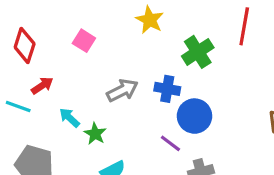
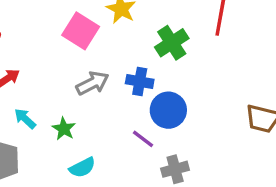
pink square: (84, 41) -> (81, 31), moved, size x1.5
cyan arrow: (69, 118) -> (25, 119), moved

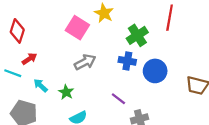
blue cross: (140, 81) -> (127, 61), moved
blue circle: (168, 110) -> (155, 71), moved

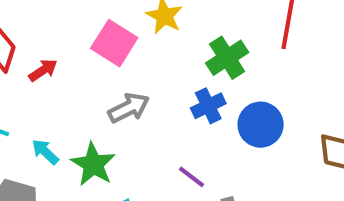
red arrow: (29, 59) -> (43, 70), moved
blue cross: (127, 61) -> (208, 106), turned -36
green star: (66, 92) -> (93, 164), size x1.5

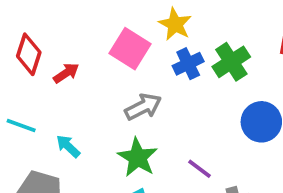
blue cross: (208, 106) -> (188, 64), moved
green star: (93, 164) -> (138, 157), moved

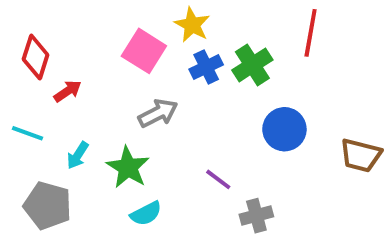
red arrow: (66, 73) -> (68, 91), moved
cyan arrow: (68, 146) -> (78, 155), turned -100
green star: (138, 157) -> (128, 167), moved

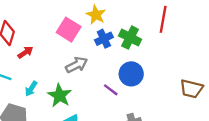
green cross: (252, 65) -> (130, 38), turned -30
blue circle: (284, 129) -> (131, 74), moved
purple line: (218, 179) -> (111, 90), moved

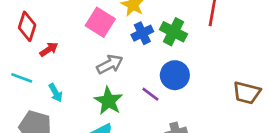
cyan arrow: (31, 89) -> (56, 93), turned -63
green star: (60, 96) -> (108, 101), moved

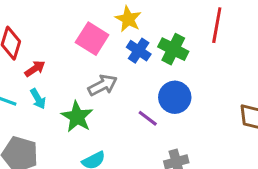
blue cross: (142, 33) -> (139, 51), turned -30
cyan arrow: (56, 93) -> (38, 99), moved
green star: (108, 101) -> (77, 117), moved

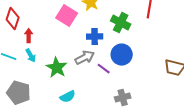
blue cross: (139, 51) -> (95, 37), moved, turned -35
red arrow: (35, 69) -> (29, 36), turned -56
gray arrow: (103, 85) -> (85, 58), moved

